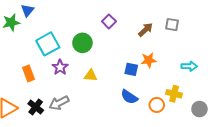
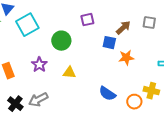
purple square: (109, 21) -> (87, 20), turned 32
cyan square: (48, 44) -> (27, 25), moved
blue square: (131, 69) -> (109, 43), moved

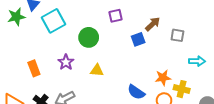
gray square: (149, 23) -> (177, 35), moved
blue square: (109, 43) -> (138, 39), turned -32
orange star: (126, 58) -> (163, 78), moved

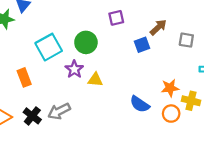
cyan square: (54, 21) -> (49, 47), moved
purple star: (66, 62) -> (74, 69), moved

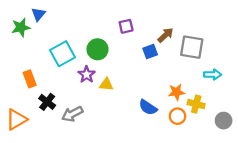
gray square: (186, 40) -> (192, 47), size x1.6
orange rectangle: (24, 77) -> (30, 79), moved
black cross: (32, 116) -> (47, 102), moved

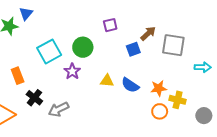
cyan arrow: (213, 75) -> (203, 67), moved
yellow triangle: (106, 84) -> (107, 81), moved
blue semicircle: (148, 107) -> (130, 85), moved

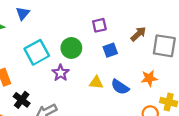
blue triangle: (26, 13) -> (23, 13), moved
blue square: (133, 49) -> (110, 50), moved
orange star: (159, 88) -> (149, 78), moved

